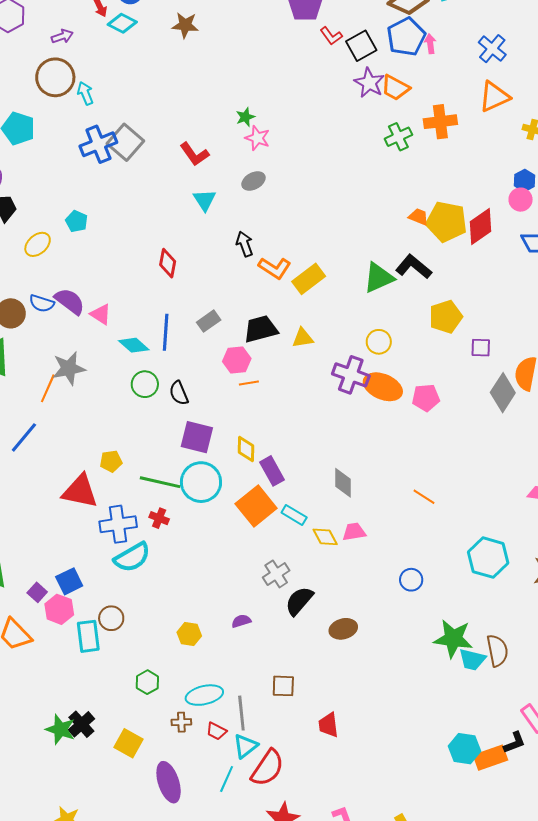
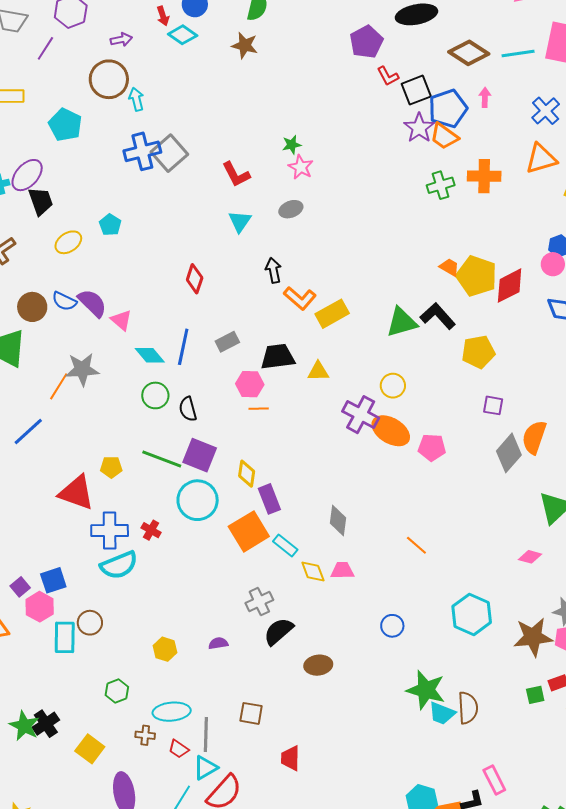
blue pentagon: (406, 37) -> (448, 109), moved
yellow pentagon: (446, 317) -> (478, 352), moved
green line: (160, 482) -> (162, 459), moved

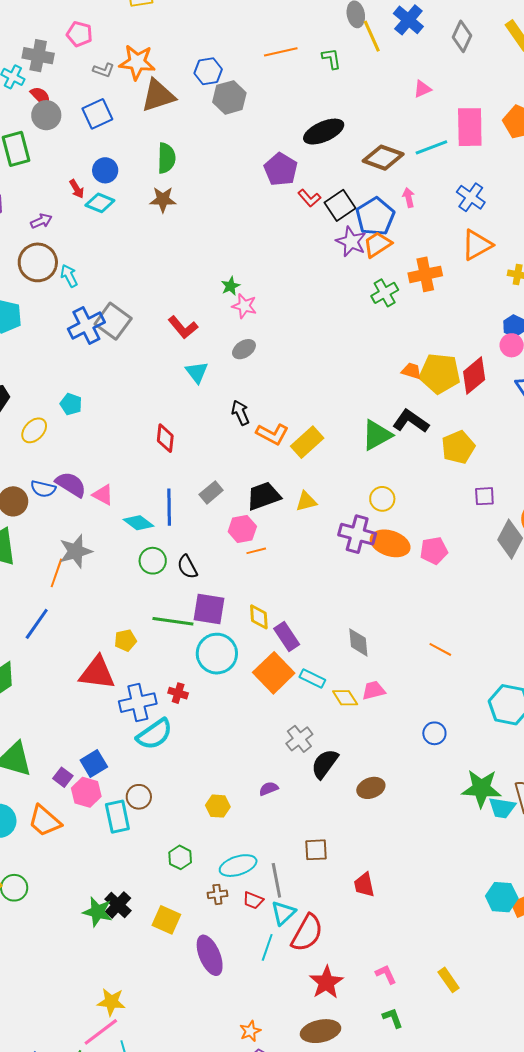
orange trapezoid: (444, 136) -> (378, 244), turned 124

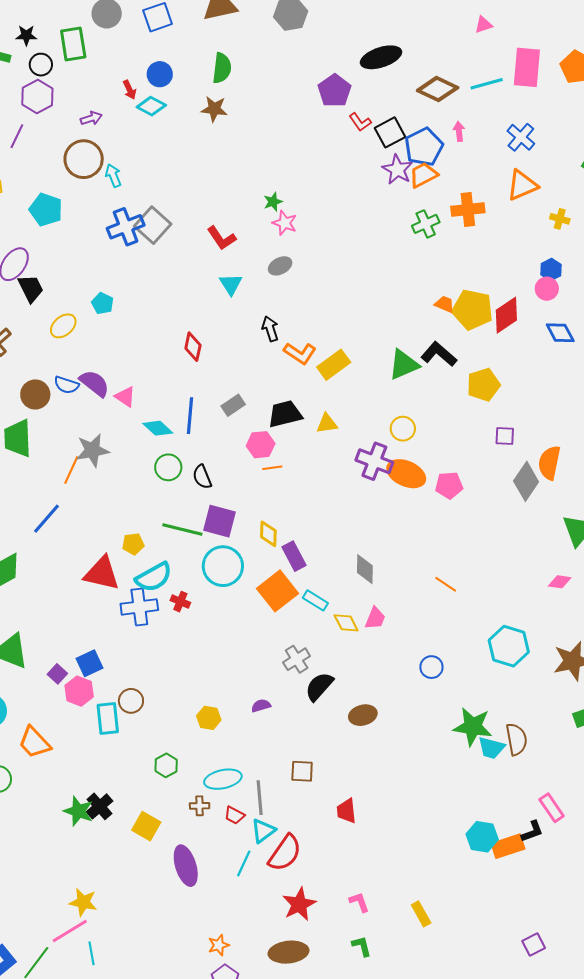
pink trapezoid: (374, 690) -> (375, 618), turned 120
cyan semicircle: (155, 734) -> (154, 577), moved
orange trapezoid: (45, 821) -> (34, 743), moved

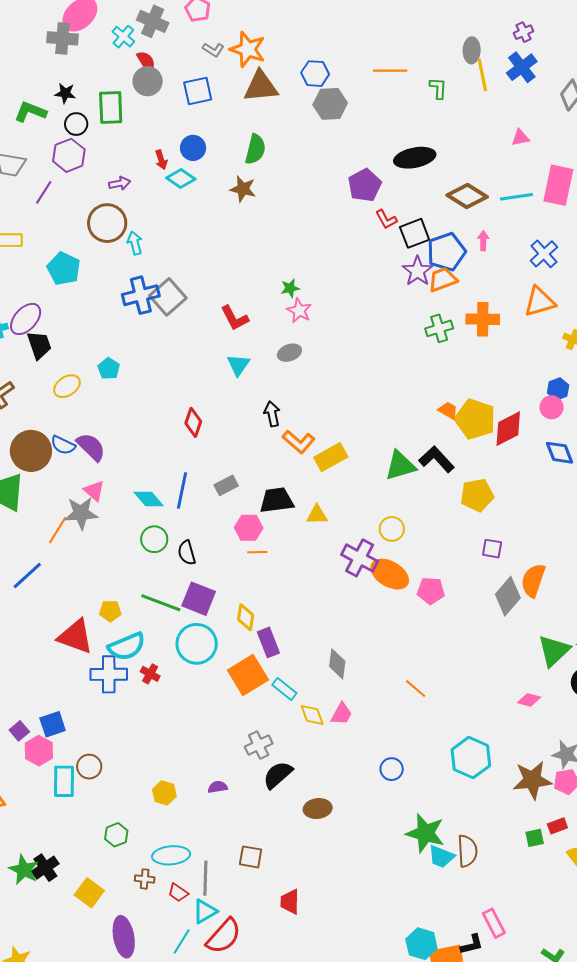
brown circle: (35, 394) -> (31, 451), size x1.4
pink triangle: (125, 397) -> (94, 491), moved

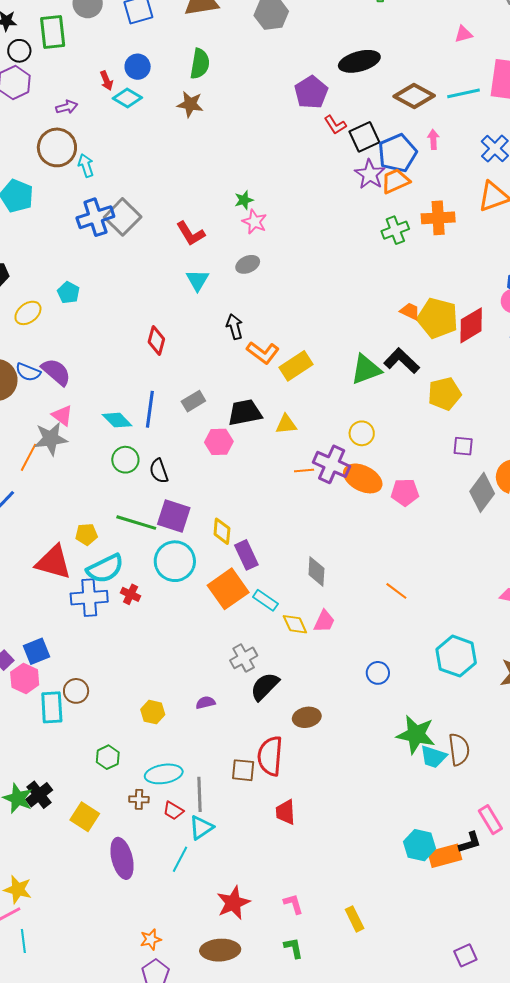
orange line: (257, 552) -> (304, 471), moved
red semicircle: (224, 936) -> (270, 756), moved, turned 147

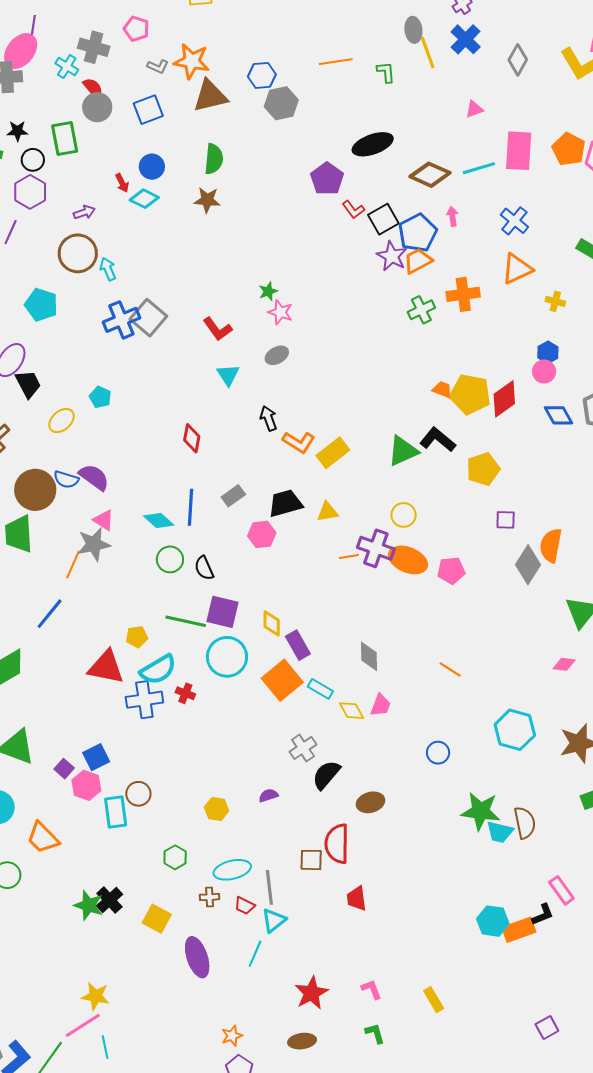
brown ellipse: (220, 950) -> (302, 1041), size x0.7

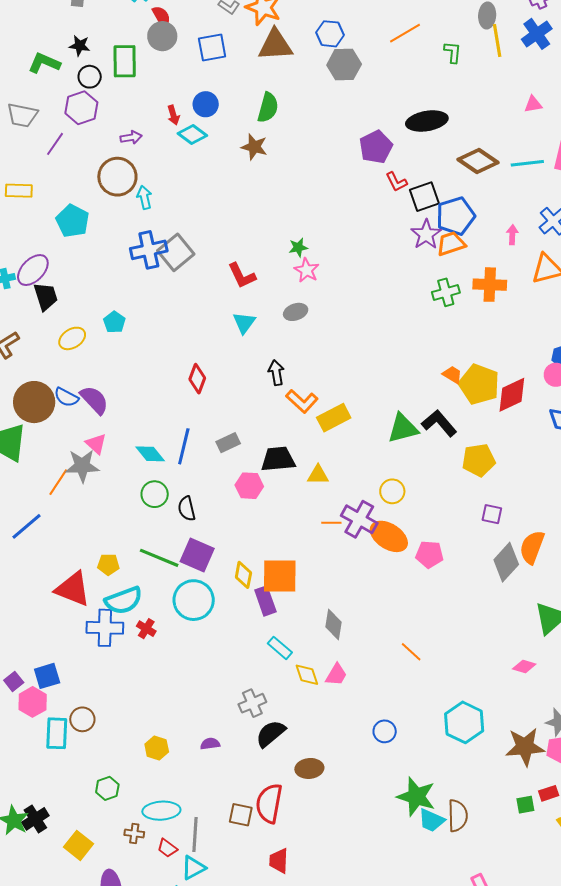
orange line: (336, 62) -> (405, 33), turned -32
pink arrow: (452, 216) -> (512, 235), moved
orange square: (282, 680) -> (280, 576), moved, turned 30

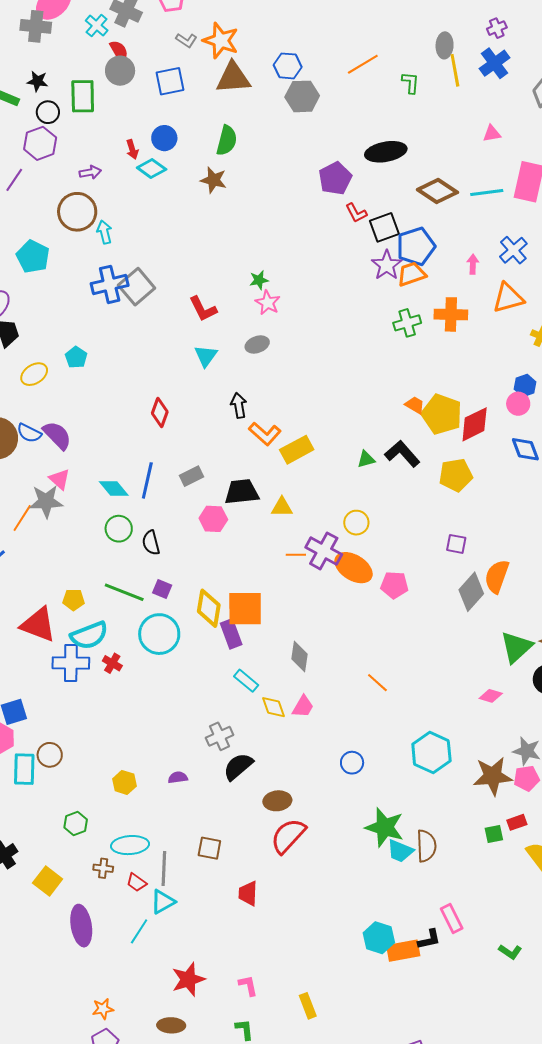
green triangle: (403, 428) -> (366, 459), size x0.6
yellow pentagon: (479, 460) -> (456, 475), moved
purple square: (197, 555) -> (162, 589), size x0.6
yellow diamond: (243, 575) -> (209, 608), size x1.4
red semicircle: (269, 803) -> (288, 836), moved, turned 33

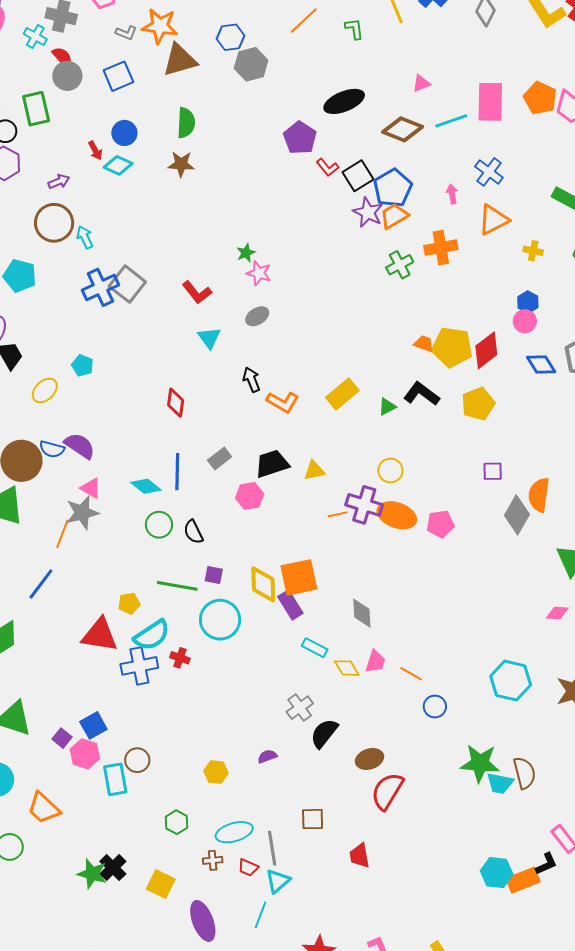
pink triangle: (492, 134) -> (421, 83), moved
yellow rectangle: (297, 450) -> (342, 394), moved
orange line: (377, 683) -> (411, 674), moved

